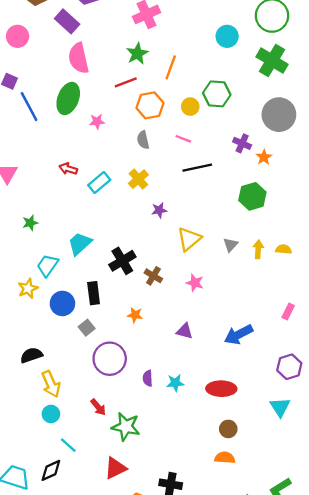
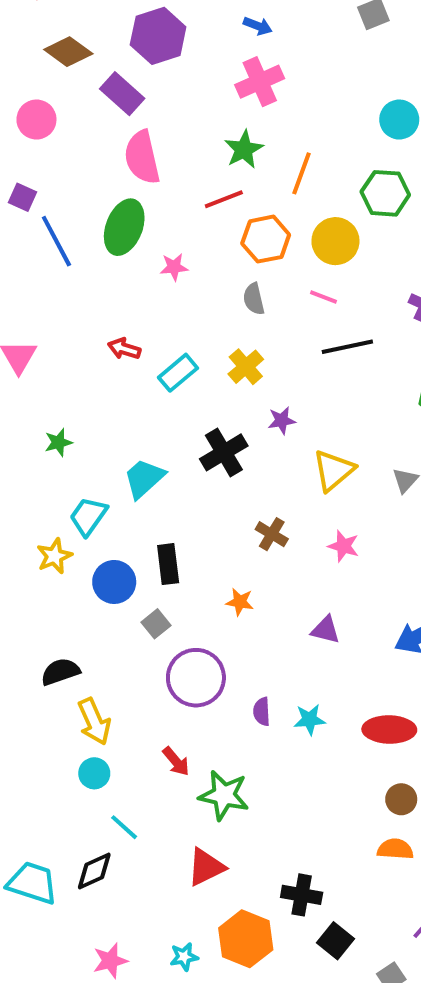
green hexagon: (217, 94) -> (385, 193), moved
yellow circle: (190, 107) -> (335, 241), size x1.5
black cross: (122, 261) -> (224, 452), moved

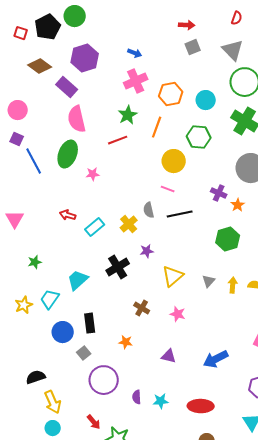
pink circle: (36, 120) -> (18, 110), moved
orange hexagon: (266, 239) -> (171, 94), moved
gray semicircle: (254, 299) -> (149, 210), moved
yellow star: (54, 556) -> (24, 305), moved

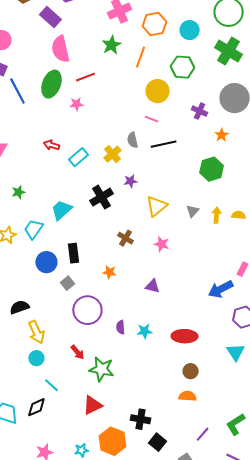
red line: (118, 140) -> (85, 77), moved
purple cross: (219, 193) -> (200, 111), moved
blue arrow: (216, 359) -> (221, 289), moved

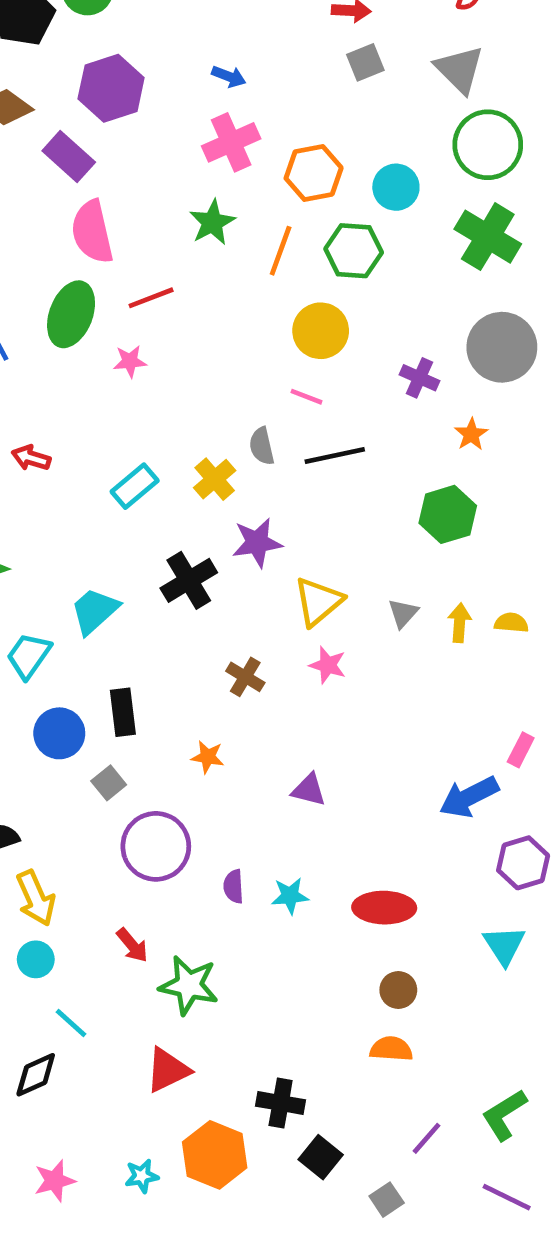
green hexagon: (183, 67) -> (354, 251), moved
red arrow: (51, 145) -> (31, 458), moved
purple star: (131, 181) -> (257, 543), size x1.5
pink star: (162, 244) -> (328, 665), moved

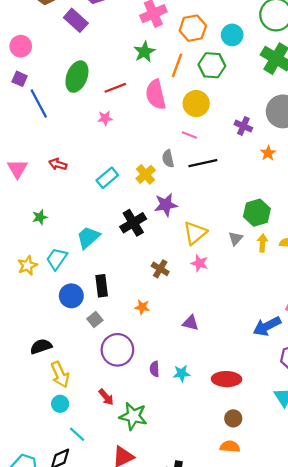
pink semicircle: (92, 232) -> (156, 95), moved
green ellipse: (71, 314) -> (77, 77), moved
green hexagon: (448, 514) -> (257, 213), moved

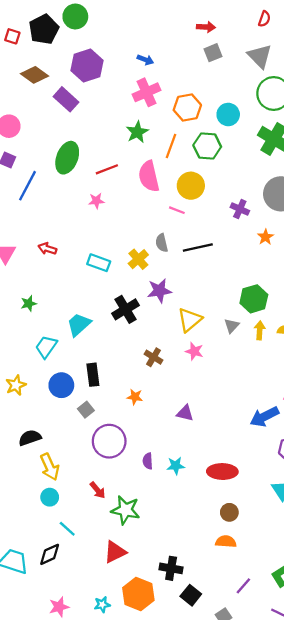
blue line: (39, 104) -> (28, 186), turned 56
pink line: (189, 135) -> (177, 210), moved
cyan rectangle: (107, 178) -> (99, 263), turned 60
yellow star: (27, 265) -> (16, 385), moved

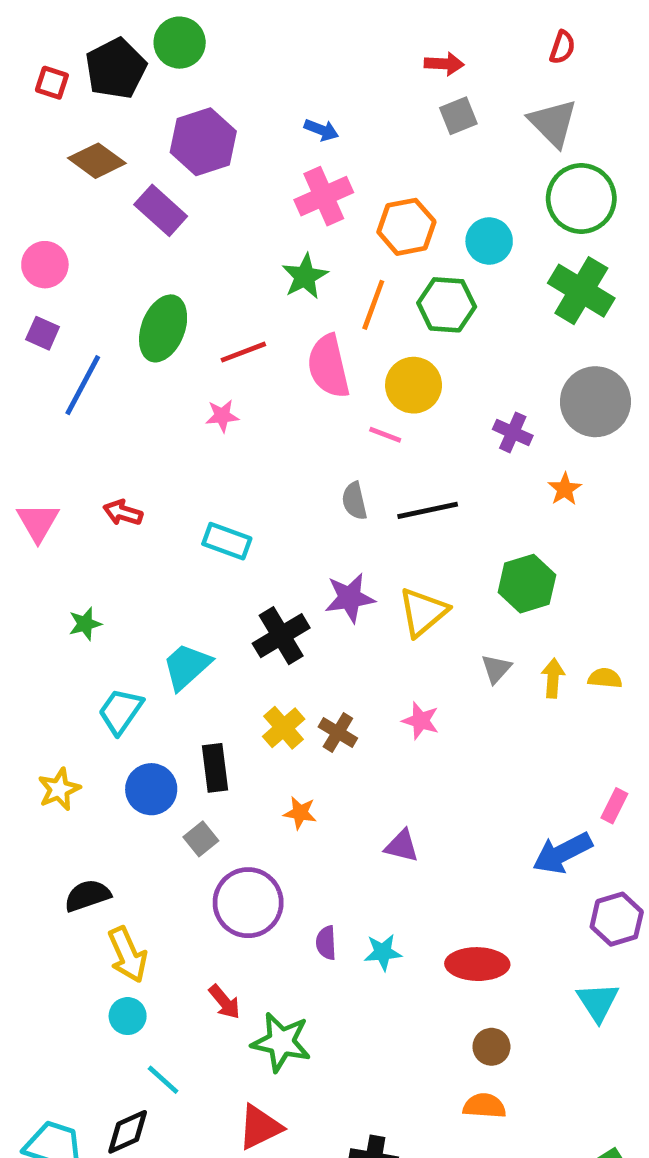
yellow cross: (138, 259) -> (284, 728), moved
green hexagon: (254, 299) -> (527, 584), moved
yellow triangle: (190, 320) -> (423, 612), moved

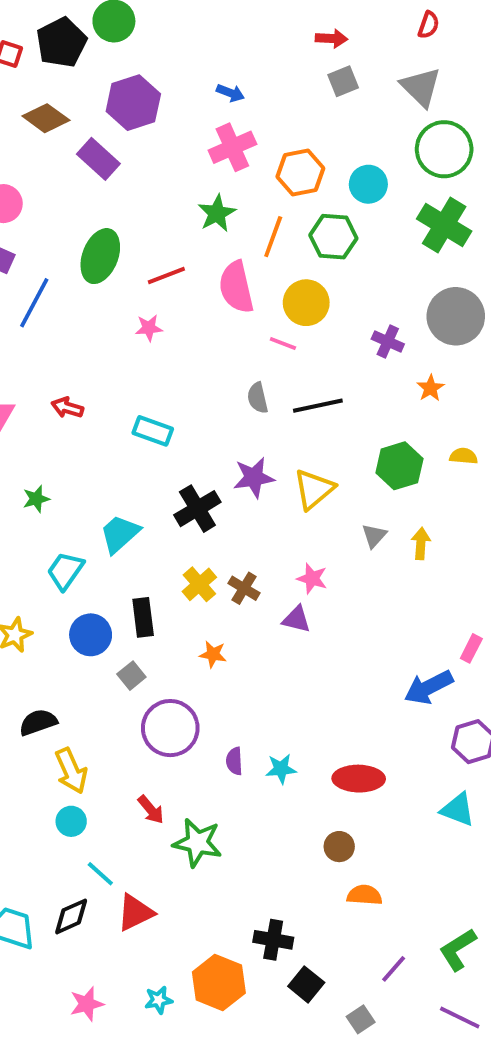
yellow semicircle: (605, 678) -> (464, 456), moved
purple triangle: (402, 846) -> (296, 619), moved
cyan triangle: (598, 1002) -> (458, 810), turned -36
brown circle: (491, 1047) -> (339, 847), moved
red triangle: (260, 1127) -> (135, 913), moved

